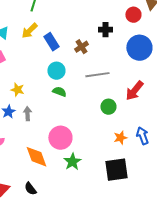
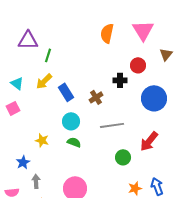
red circle: (133, 15) -> (138, 65), moved
yellow star: (17, 90) -> (42, 140), moved
gray arrow: (27, 114) -> (36, 181), moved

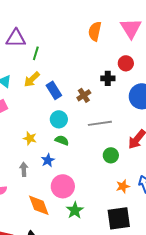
blue star: (23, 162) -> (48, 160), moved
gray arrow: (36, 181) -> (24, 169), moved

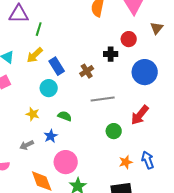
cyan circle: (59, 119) -> (49, 88), moved
gray arrow: (24, 169) -> (27, 145), turned -112

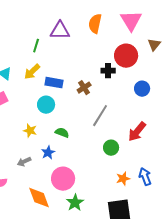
purple triangle: (19, 14) -> (60, 31), moved
red circle: (129, 39) -> (126, 56), size x1.5
blue rectangle: (57, 66) -> (54, 83), turned -48
blue circle: (145, 72) -> (142, 89), size x0.6
gray line: (103, 99) -> (100, 116), turned -50

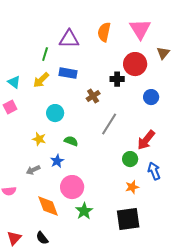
blue rectangle: (54, 83) -> (68, 73), moved
green circle: (111, 148) -> (130, 159), moved
blue arrow: (145, 177) -> (154, 171), moved

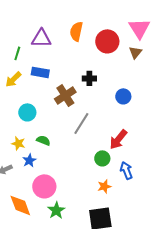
pink triangle: (140, 29) -> (139, 28), moved
red circle: (135, 64) -> (107, 41), moved
brown cross: (93, 96) -> (65, 95), size x1.5
yellow star: (39, 139) -> (18, 143), moved

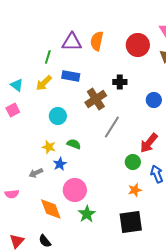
orange semicircle: (76, 31) -> (97, 41), moved

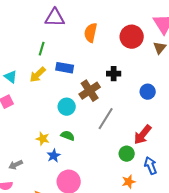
purple triangle: (72, 42) -> (55, 18), moved
cyan circle: (58, 116) -> (67, 107), moved
gray arrow: (36, 173) -> (16, 165), moved

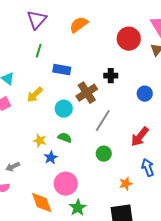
purple triangle: (55, 18) -> (37, 20), moved, turned -50
orange semicircle: (91, 33) -> (79, 25), moved, turned 42
yellow arrow: (38, 75) -> (35, 95), moved
green circle: (127, 154) -> (104, 154), moved

